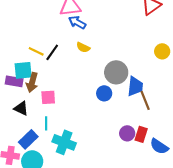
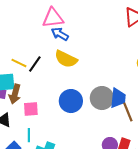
yellow semicircle: (83, 47) -> (66, 59), size x1.6
gray circle: (116, 72) -> (102, 98), moved
blue circle: (104, 93) -> (71, 101), moved, size x1.5

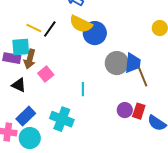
blue circle: (71, 101) -> (95, 33), moved
pink square: (31, 109) -> (46, 74), turned -35
cyan line: (29, 135) -> (83, 89), moved

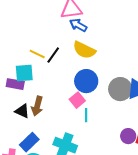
blue circle: (95, 33) -> (86, 81), moved
brown arrow: (30, 59) -> (37, 106), moved
pink square: (46, 74) -> (77, 100), moved

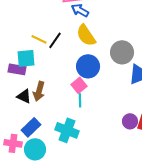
yellow semicircle: (84, 50) -> (86, 35), turned 30
gray circle: (120, 89) -> (122, 52), moved
cyan line: (86, 115) -> (80, 100), moved

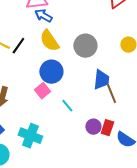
gray circle: (122, 52) -> (85, 46), moved
cyan line: (80, 100) -> (67, 106), moved, turned -40

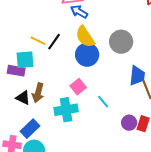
blue circle: (51, 72) -> (87, 55), moved
cyan cross: (30, 136) -> (66, 110), moved, turned -30

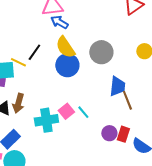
yellow line: (38, 41) -> (18, 62), moved
pink square: (78, 87) -> (66, 111), moved

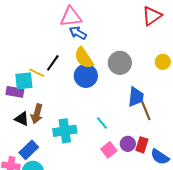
pink square: (66, 111) -> (109, 150), moved

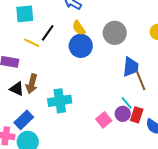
yellow semicircle: (84, 58) -> (79, 28), size x0.7
cyan square: (24, 81) -> (25, 14), moved
cyan line: (102, 123) -> (127, 103), moved

